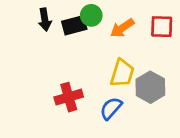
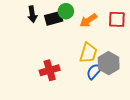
blue semicircle: (111, 108) -> (94, 71), moved

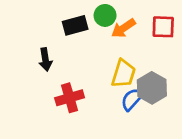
green circle: (66, 11) -> (105, 15), moved
black arrow: (32, 14) -> (45, 59), moved

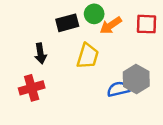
yellow trapezoid: (123, 74) -> (88, 56), moved
red cross: (70, 98) -> (32, 88), moved
blue semicircle: (132, 99) -> (118, 89), turned 35

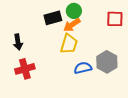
orange arrow: (111, 25) -> (72, 25), moved
black arrow: (40, 53) -> (18, 42), moved
blue semicircle: (118, 89) -> (83, 68), moved

